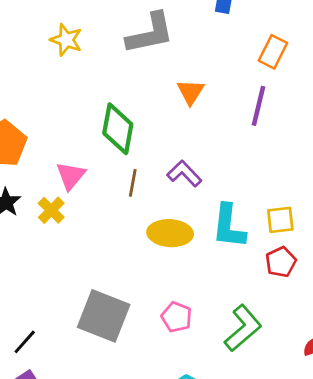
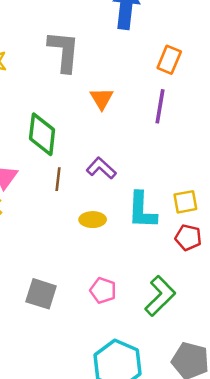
gray L-shape: (150, 33) -> (64, 51), turned -69
yellow ellipse: (170, 233) -> (93, 220), size x0.7
red pentagon: (281, 262) -> (188, 237), turned -30
gray square: (104, 316) -> (41, 294), size x0.7

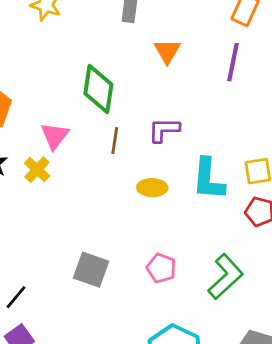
purple L-shape: (101, 168) -> (164, 130), turned -44

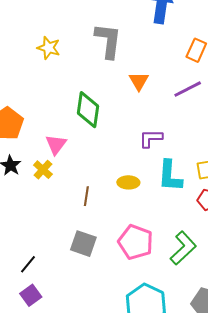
purple line: (233, 62) -> (188, 89), turned 52
purple L-shape: (164, 130) -> (151, 138), moved
brown line: (115, 140) -> (86, 196), moved
pink pentagon: (161, 268) -> (136, 242), size x1.6

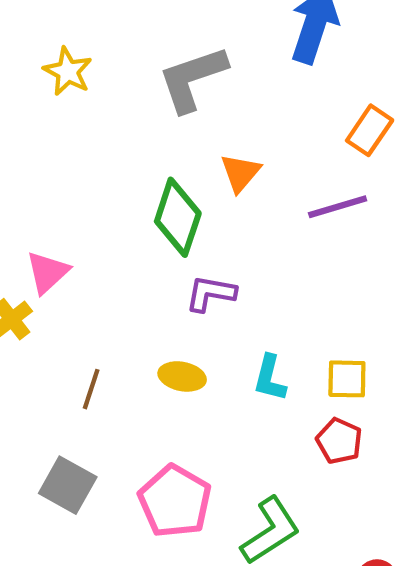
gray L-shape: (108, 41) -> (192, 79), turned -126
green diamond: (88, 110) -> (178, 217), moved
purple L-shape: (151, 138) -> (211, 293), moved
cyan L-shape: (170, 176) -> (270, 378), size x0.7

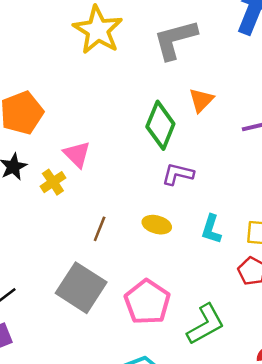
yellow star: (68, 71) -> (98, 30), size x1.6
pink triangle: (47, 272) -> (77, 154), turned -36
gray square: (68, 485) -> (81, 288), size x1.4

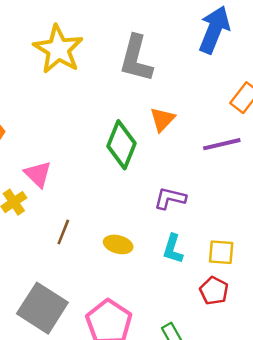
gray L-shape: (175, 40) -> (136, 59), turned -60
purple L-shape: (178, 174) -> (170, 198), moved
brown line: (100, 229) -> (63, 232), moved

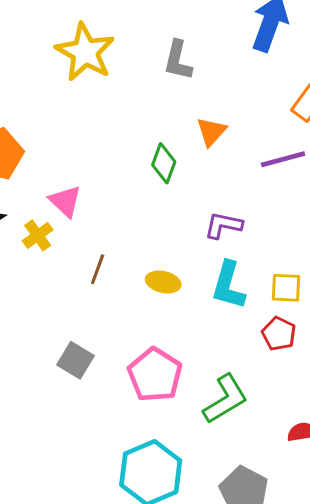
gray L-shape: (136, 59) -> (178, 60), size x0.7
green diamond: (122, 145) -> (164, 163), size x0.7
cyan L-shape: (173, 249) -> (228, 285), size x1.4
gray square: (42, 308) -> (75, 360), size x0.6

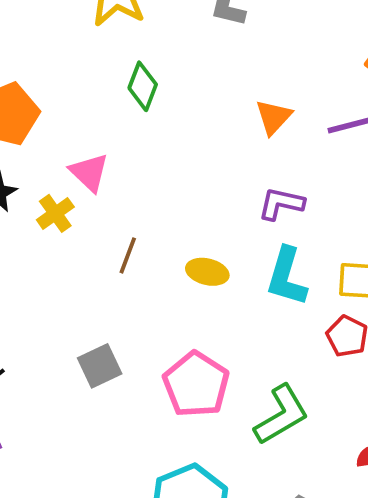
orange triangle: (211, 132) -> (274, 117), moved
green diamond: (164, 163) -> (143, 86), moved
gray square: (75, 360) -> (100, 366), turned 33

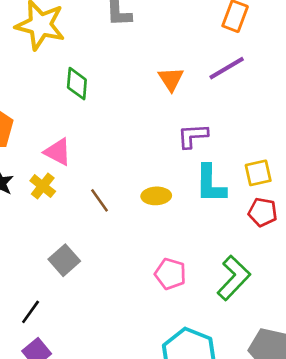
brown line: (128, 255) -> (99, 200), turned -40
gray square: (100, 366) -> (64, 260), moved
pink pentagon: (196, 384) -> (170, 274), size x0.7

